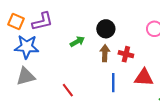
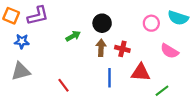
blue star: (27, 47) -> (22, 41), size x0.6

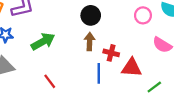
green arrow: (73, 36) -> (43, 42), moved, size x1.5
red cross: (122, 49) -> (111, 53), moved

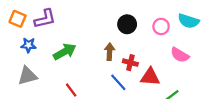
black circle: (91, 15) -> (127, 24), moved
blue line: (99, 73) -> (118, 82), turned -42

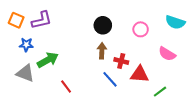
black circle: (127, 24) -> (103, 25), moved
pink circle: (161, 26) -> (141, 29), moved
green arrow: (65, 52) -> (48, 60), moved
gray triangle: (27, 76) -> (25, 73), turned 36

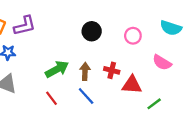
brown arrow: (102, 51) -> (85, 71), moved
green arrow: (48, 60) -> (57, 69), moved
blue line: (110, 79) -> (86, 96), moved

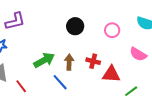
blue line: (86, 96) -> (60, 82), moved
red line: (51, 98) -> (21, 86), moved

